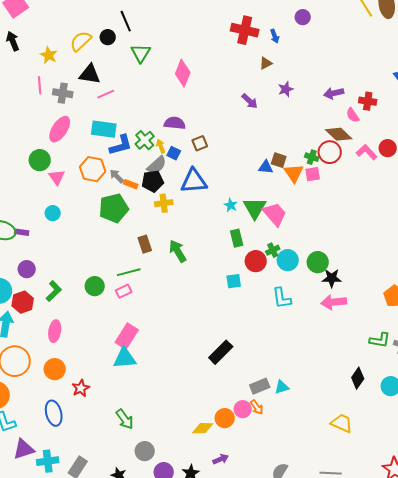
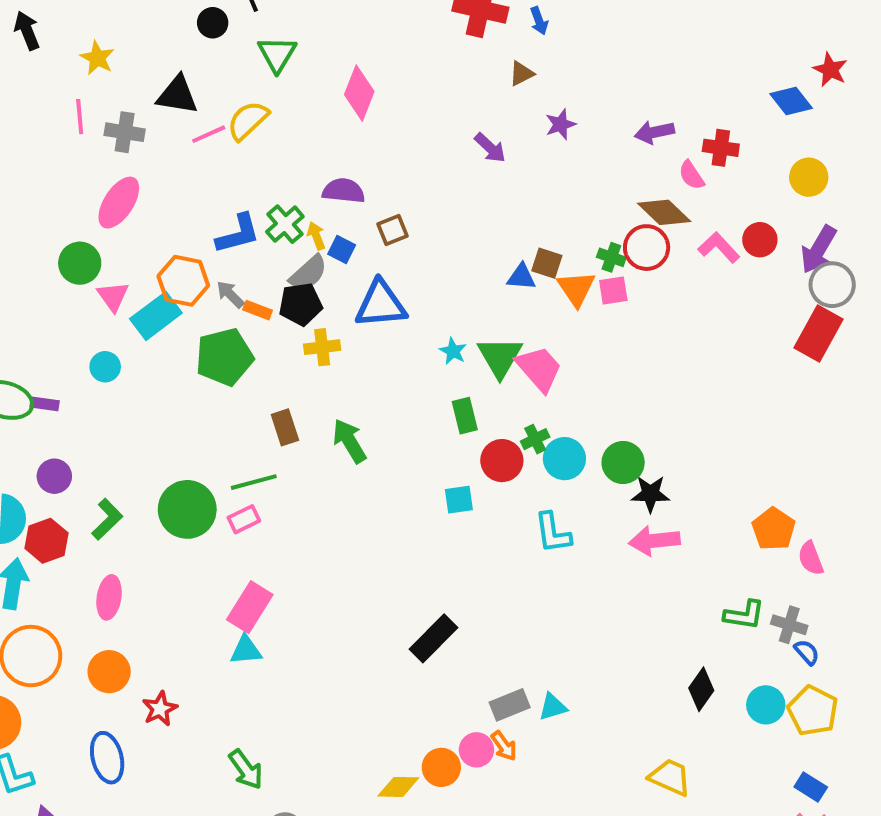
yellow semicircle: (81, 41) -> (248, 120), moved
cyan rectangle: (104, 129) -> (156, 316), moved, turned -45
green circle: (95, 286) -> (187, 509), size x1.5
cyan triangle: (125, 358) -> (246, 650), size x0.7

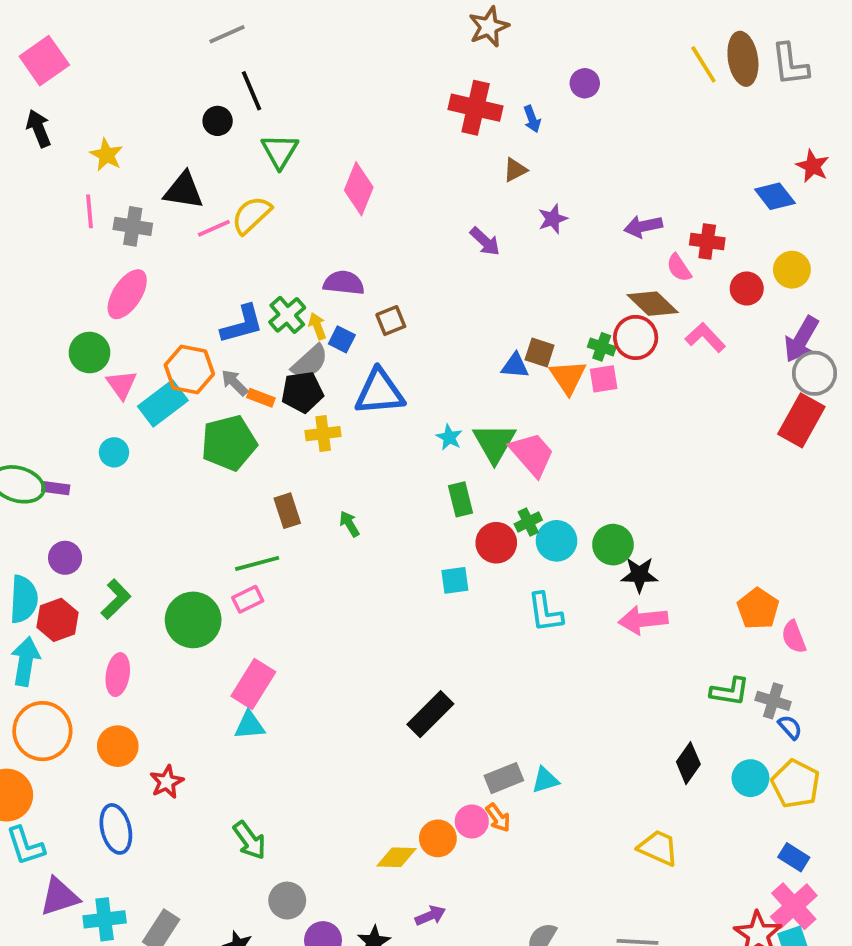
red circle: (760, 240) -> (747, 289), moved
green arrow: (349, 441) -> (349, 524), size x0.6
green circle: (187, 509) -> (193, 620), moved

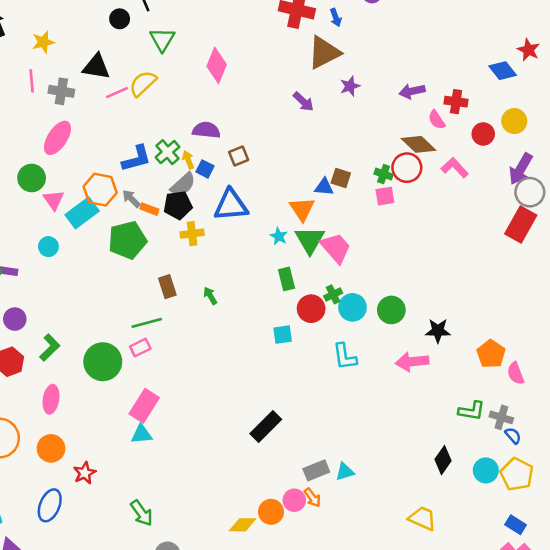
yellow star: (106, 155) -> (43, 42), turned 30
brown triangle: (515, 170) -> (324, 52), size x2.0
orange triangle: (568, 377) -> (302, 209), moved
black star: (639, 575) -> (438, 331), moved
blue ellipse: (116, 829) -> (50, 505), turned 36

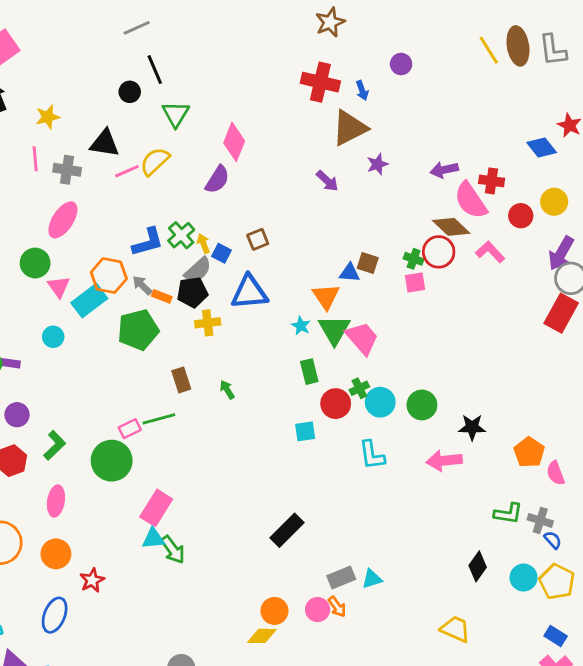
pink semicircle: (437, 120) -> (471, 200), size x1.8
purple semicircle: (206, 130) -> (217, 180), moved, turned 116
pink rectangle: (140, 347) -> (130, 429), moved
orange circle: (271, 512) -> (274, 611), moved
green arrow: (142, 513) -> (173, 550), moved

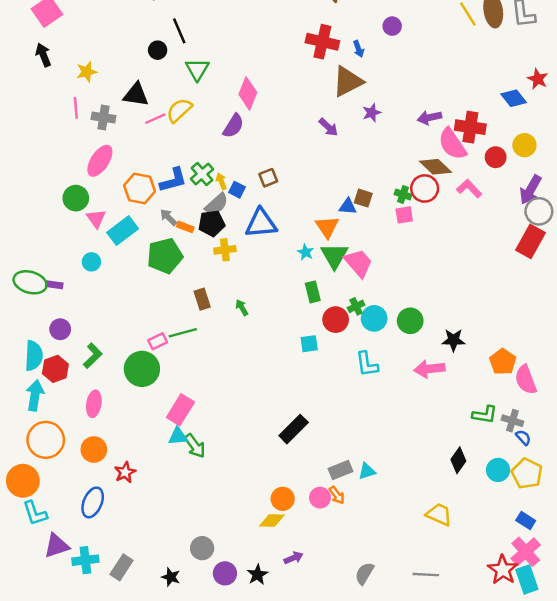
red cross: (492, 181) -> (470, 127), size x1.4
orange hexagon: (109, 276) -> (140, 188), moved
pink semicircle: (556, 473) -> (526, 380), size x1.4

